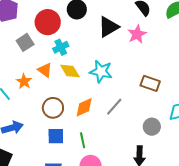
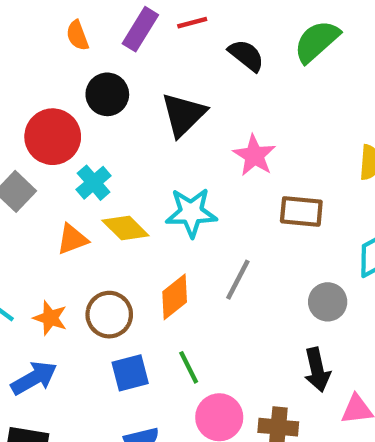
pink star: (137, 34) -> (254, 155), moved
orange triangle: (45, 70) -> (72, 239), turned -42
orange star: (24, 81) -> (50, 318), moved

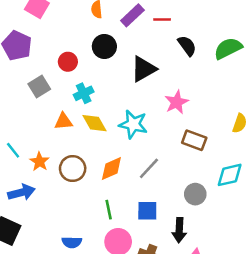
red circle: (53, 137) -> (68, 62), size x0.6
blue square: (130, 373) -> (147, 211), moved

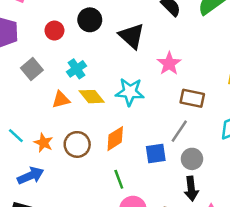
red circle: (68, 62) -> (54, 31), moved
black triangle: (143, 69) -> (132, 36), turned -40
gray line: (149, 168) -> (179, 131), moved
gray circle: (195, 194) -> (192, 159), moved
blue square: (147, 211) -> (156, 154), moved

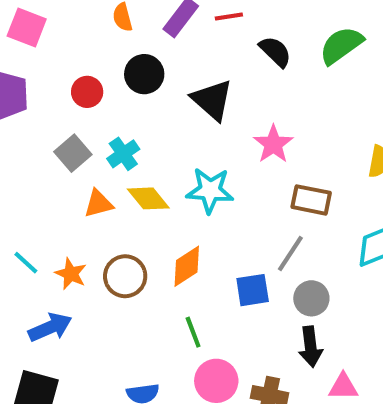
gray square: (32, 69) -> (73, 153), moved

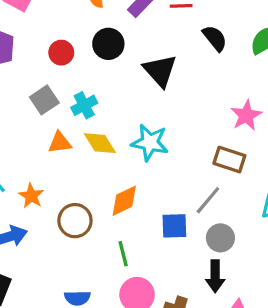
pink star: (273, 144) -> (246, 115), moved
brown circle: (125, 276) -> (75, 221), moved

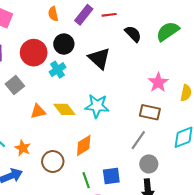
red circle: (61, 53) -> (34, 53), size x1.6
gray square: (44, 100) -> (15, 85), moved
cyan cross: (84, 105) -> (57, 70), moved
blue square: (174, 226) -> (111, 176), moved

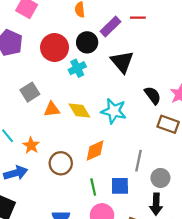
purple rectangle: (84, 15) -> (111, 27), moved
black semicircle: (133, 34) -> (153, 95), moved
gray square: (15, 85) -> (30, 92), moved
gray line: (138, 140) -> (139, 161), moved, turned -30

